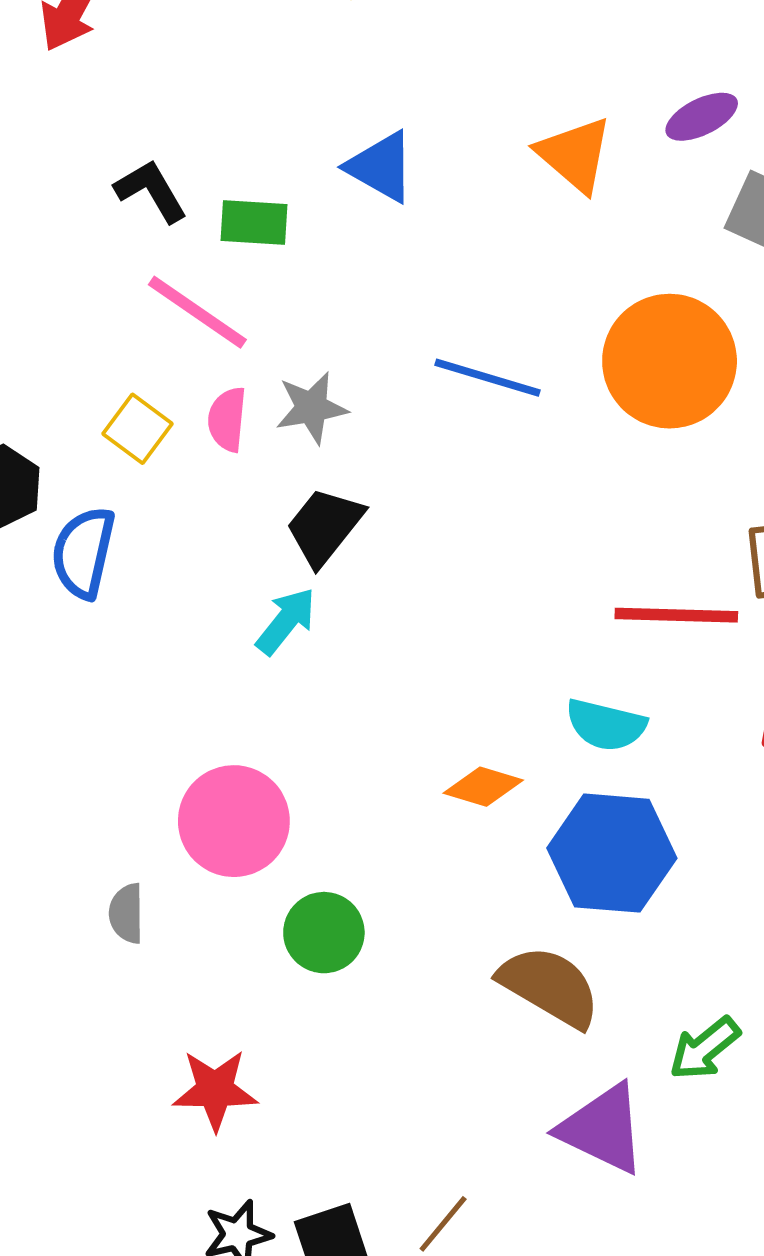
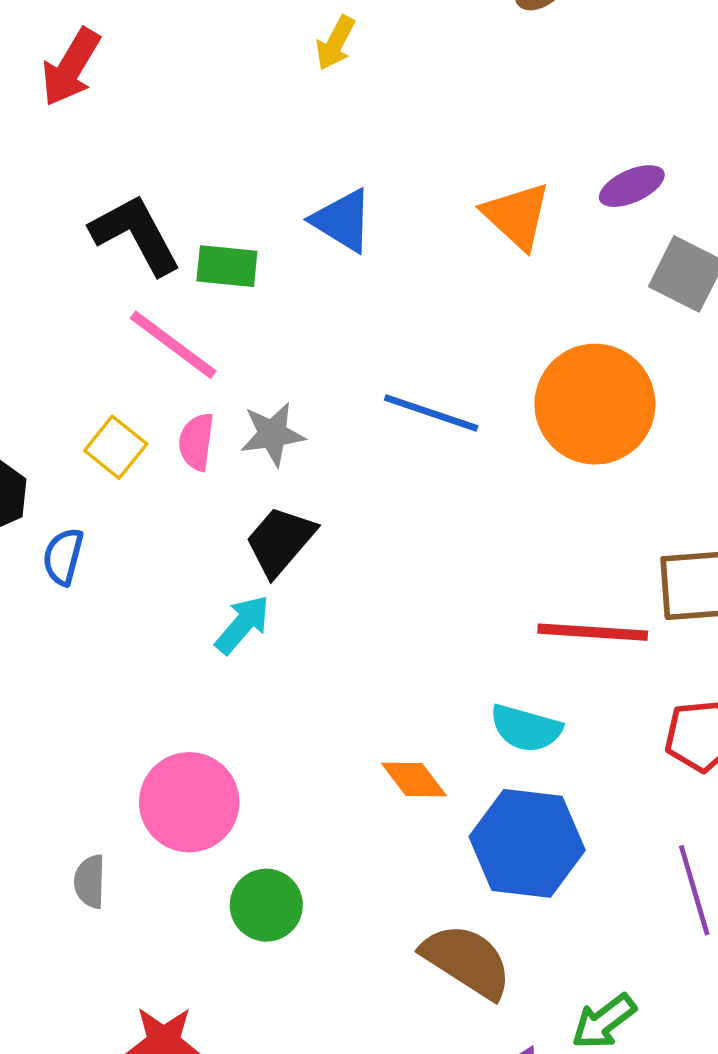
black L-shape: (151, 191) -> (136, 234), size x1.4
blue semicircle: (83, 553) -> (63, 557), size x0.7
orange diamond: (483, 787) -> (414, 780), turned 34

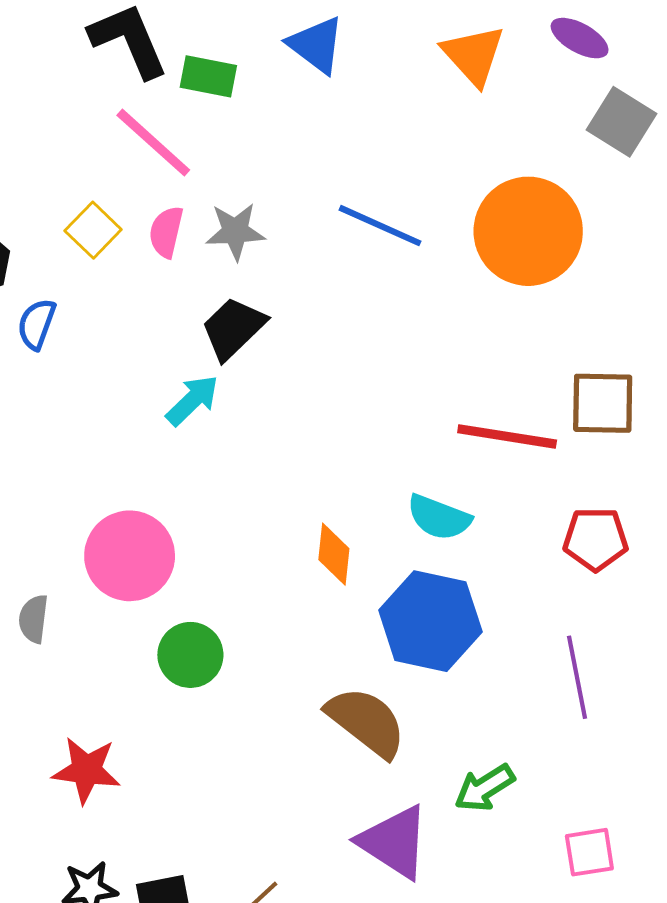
purple ellipse: (632, 186) -> (580, 38), turned 48
orange diamond: (414, 780) -> (334, 554), turned 38

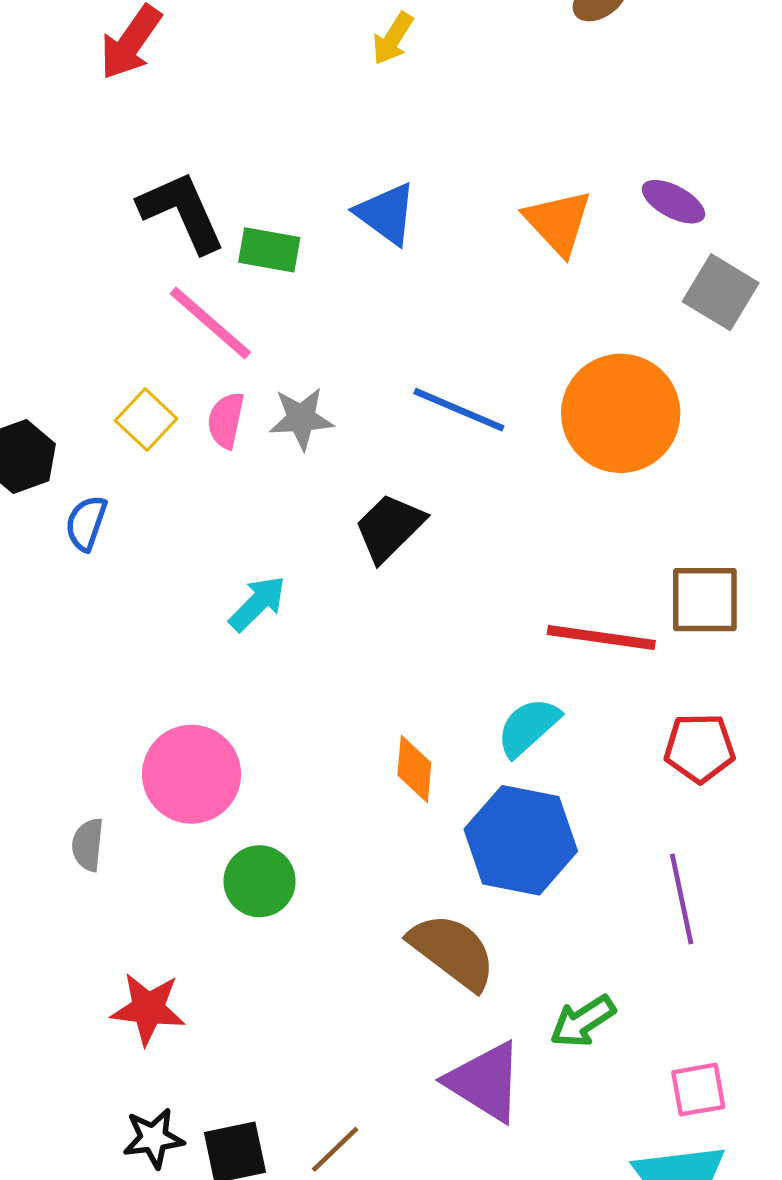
black trapezoid: (233, 328) -> (389, 527), moved
cyan semicircle: (439, 517) -> (528, 727), turned 118

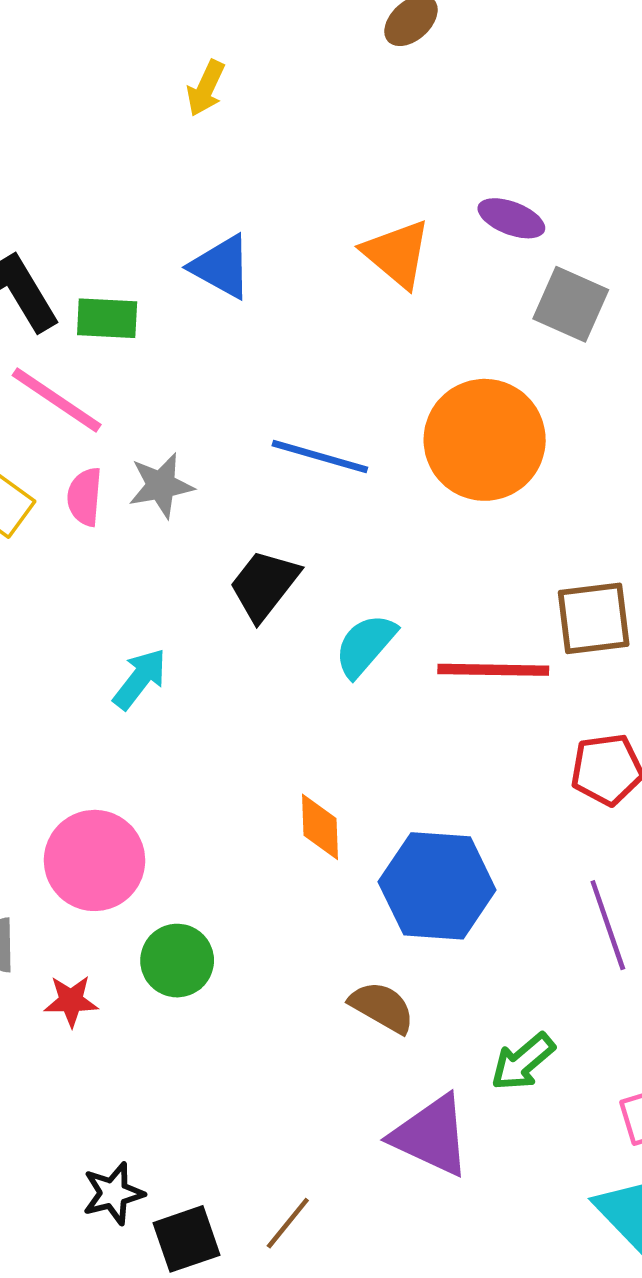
cyan semicircle: (528, 727) -> (365, 645), moved
brown semicircle: (453, 951) -> (382, 1007), size x0.7
red star: (148, 1009) -> (71, 1001), moved, size x0.7
black star: (153, 1138) -> (113, 1193), moved

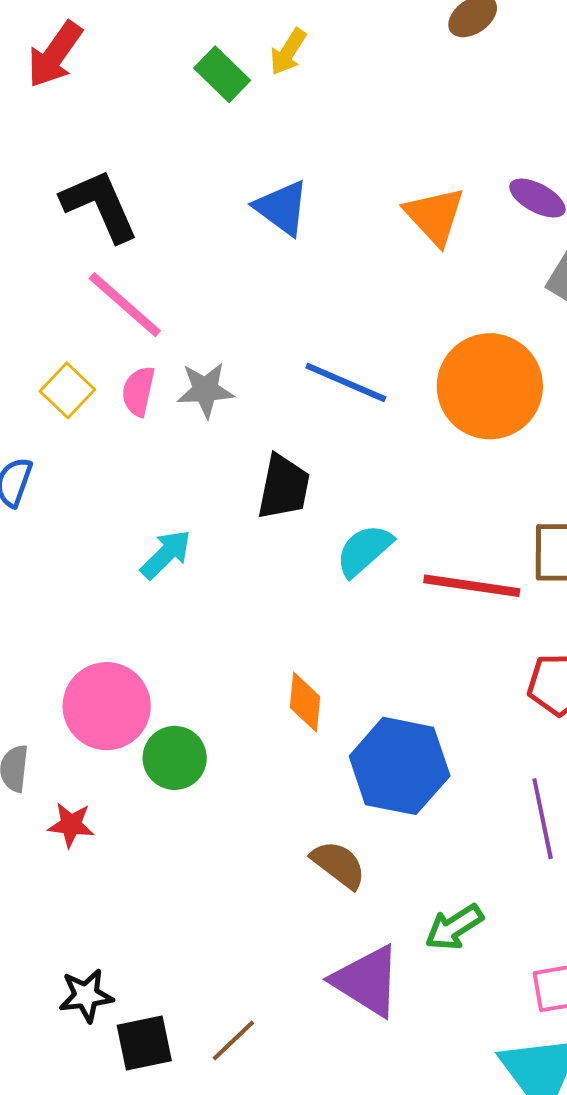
green rectangle: (107, 318) -> (222, 74), moved, turned 34
black trapezoid: (264, 585) -> (284, 487), turned 146
green circle: (177, 961) -> (175, 758), moved

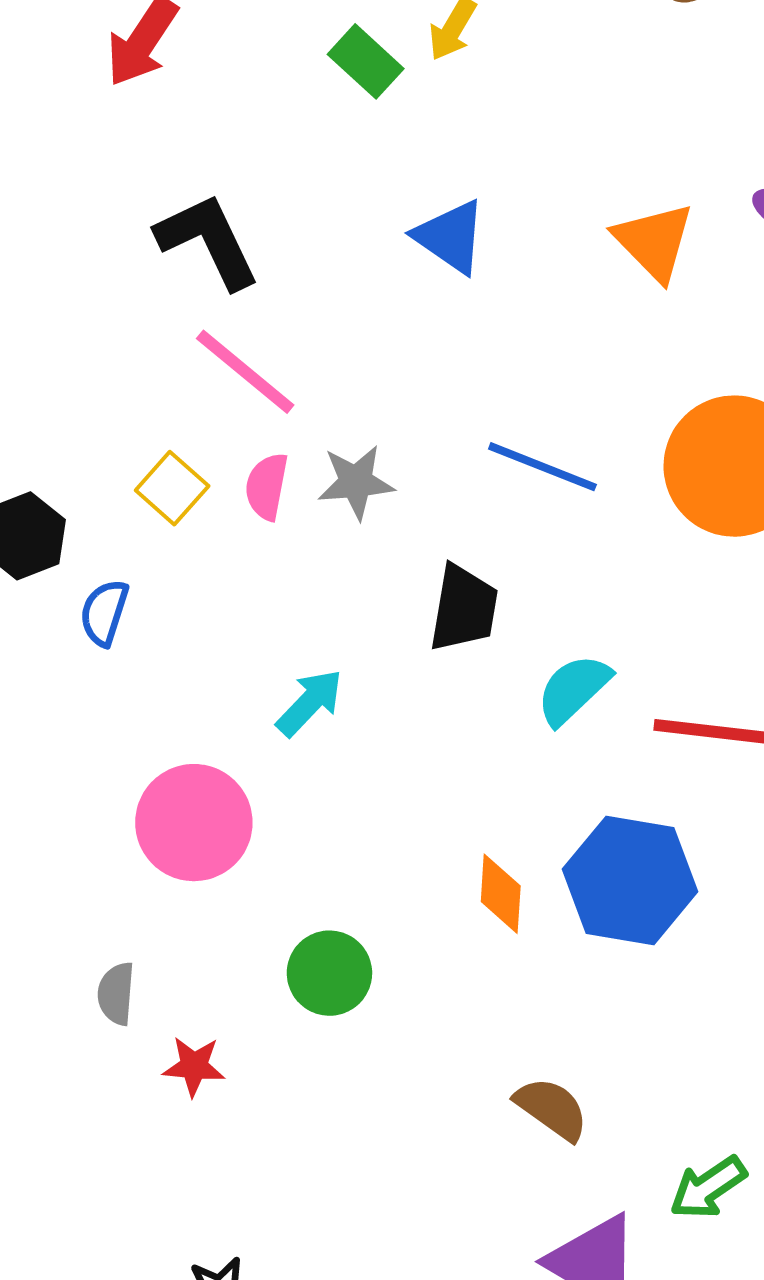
pink circle: (107, 706) -> (194, 823), moved
blue hexagon: (400, 766) -> (630, 880), moved

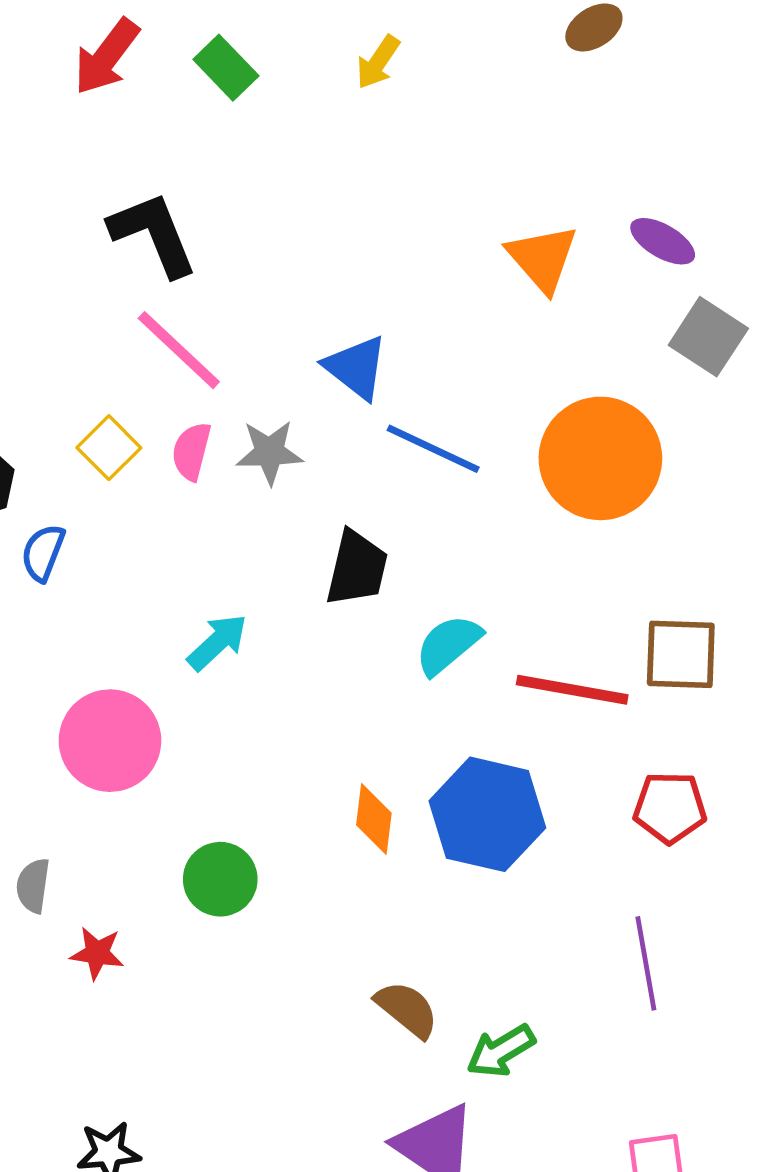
green rectangle: (366, 61) -> (226, 68), moved
blue triangle: (450, 237) -> (356, 367), moved
green arrow: (708, 1187) -> (501, 1051), moved

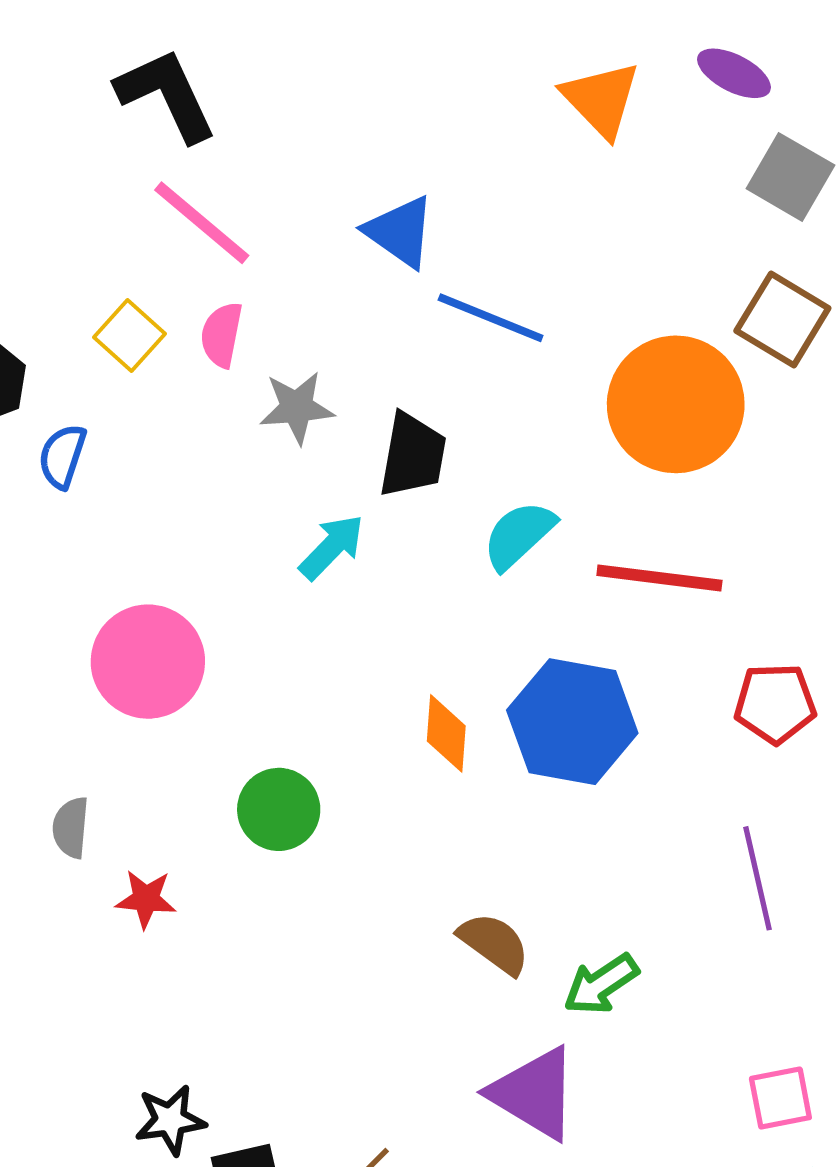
gray star: (270, 452) -> (297, 408), moved
orange circle: (600, 458) -> (676, 404), moved
cyan arrow: (217, 642) -> (332, 547), moved
brown square: (681, 654) -> (782, 320), moved, turned 32

